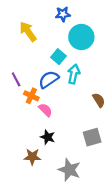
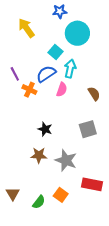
pink semicircle: (45, 110) -> (62, 90), moved, turned 64
brown star: (32, 157) -> (39, 155), moved

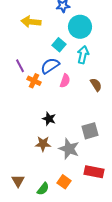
yellow arrow: (26, 28) -> (31, 22), turned -48
cyan arrow: (70, 69) -> (83, 55), moved
gray square: (88, 129) -> (90, 131), moved

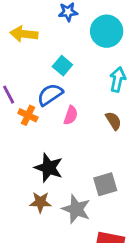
cyan circle: (80, 27) -> (107, 31), moved
cyan arrow: (83, 55) -> (118, 79), moved
black star: (49, 119) -> (49, 168), size x1.5

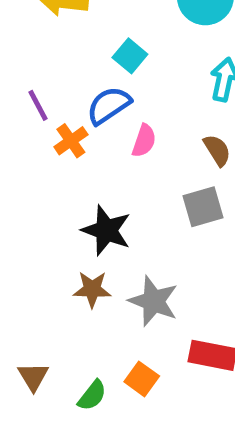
orange cross: (28, 115) -> (71, 141), turned 30
gray square: (105, 184) -> (203, 207), moved

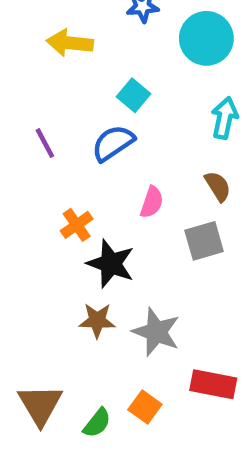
orange cross: (71, 141) -> (77, 225), moved
pink semicircle: (144, 141) -> (152, 202), moved
brown triangle: (33, 377) -> (40, 405), size x1.5

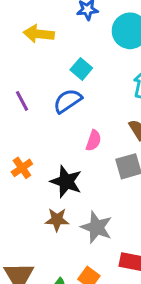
orange cross: (77, 225) -> (22, 168), moved

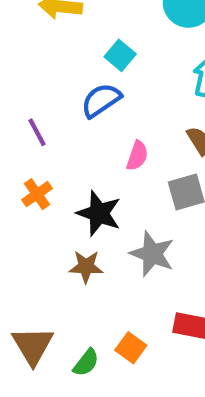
purple line: (22, 101) -> (37, 132), moved
gray star: (97, 227) -> (152, 254), moved

